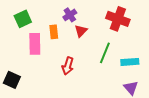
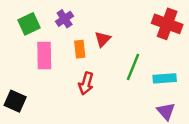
purple cross: (70, 15) -> (65, 19), moved
red cross: (118, 19) -> (167, 24), moved
orange rectangle: (54, 32) -> (80, 49), moved

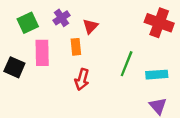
red triangle: (103, 39) -> (90, 26), moved
black square: (15, 101) -> (14, 67), moved

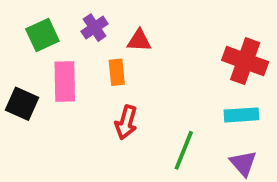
red cross: (159, 23) -> (245, 61), moved
red triangle: (90, 26) -> (139, 41), turned 49
green line: (127, 64) -> (184, 150), moved

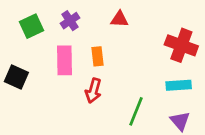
red triangle: (139, 41) -> (119, 19), moved
orange rectangle: (117, 72) -> (97, 56), moved
pink rectangle: (65, 81) -> (64, 60), moved

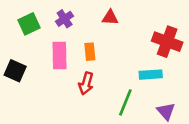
cyan rectangle: (179, 85) -> (151, 75), moved

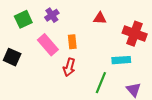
red triangle: (110, 18) -> (100, 18), moved
pink rectangle: (59, 56) -> (48, 45), turned -40

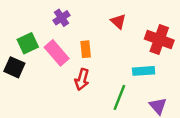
red triangle: (100, 18) -> (118, 21), turned 40
green square: (23, 19) -> (28, 43), moved

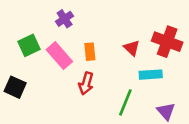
red triangle: (118, 21) -> (132, 48), moved
black square: (14, 67) -> (15, 87), moved

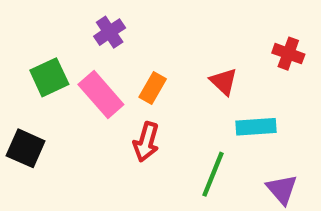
red cross: (167, 42) -> (288, 54), moved, size x0.6
orange rectangle: (90, 52) -> (153, 88), turned 36

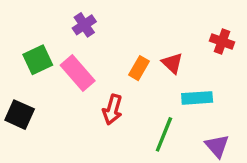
orange rectangle: (153, 88) -> (139, 68), moved

